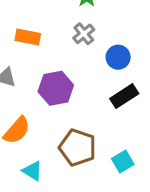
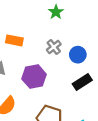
gray cross: (84, 34) -> (54, 47), moved

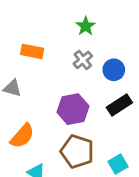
green star: (56, 12) -> (86, 26), moved
purple hexagon: (34, 77) -> (73, 109), moved

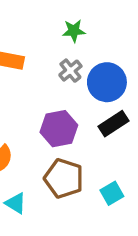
green star: (86, 26) -> (74, 31), turned 30
blue circle: (114, 70) -> (107, 82), size x1.5

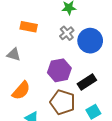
black rectangle: (114, 124) -> (87, 82), moved

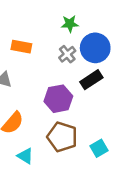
blue circle: (90, 41) -> (95, 48), moved
black rectangle: (87, 82) -> (91, 80), moved

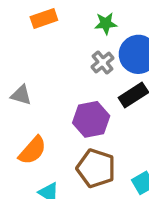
orange rectangle: (21, 47) -> (44, 19), moved, turned -30

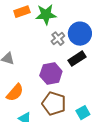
green star: (106, 23) -> (46, 15), moved, size x1.5

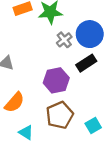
brown pentagon: (54, 104) -> (60, 115), turned 30

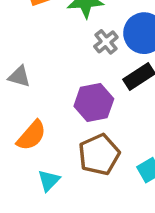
cyan triangle: (26, 132) -> (49, 181), turned 42

